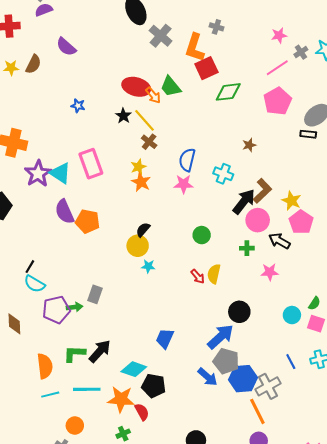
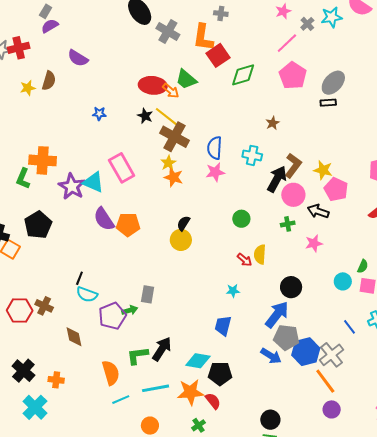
brown cross: (149, 142) -> (175, 137), size x1.8
cyan star: (148, 266) -> (233, 291), moved

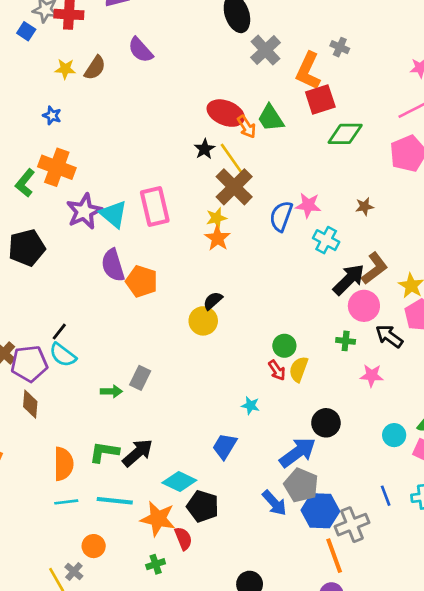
blue star: (99, 114) -> (52, 116), moved
pink star: (215, 172) -> (308, 205), moved
green circle: (241, 219) -> (284, 346), moved
purple pentagon: (112, 316) -> (29, 364), moved

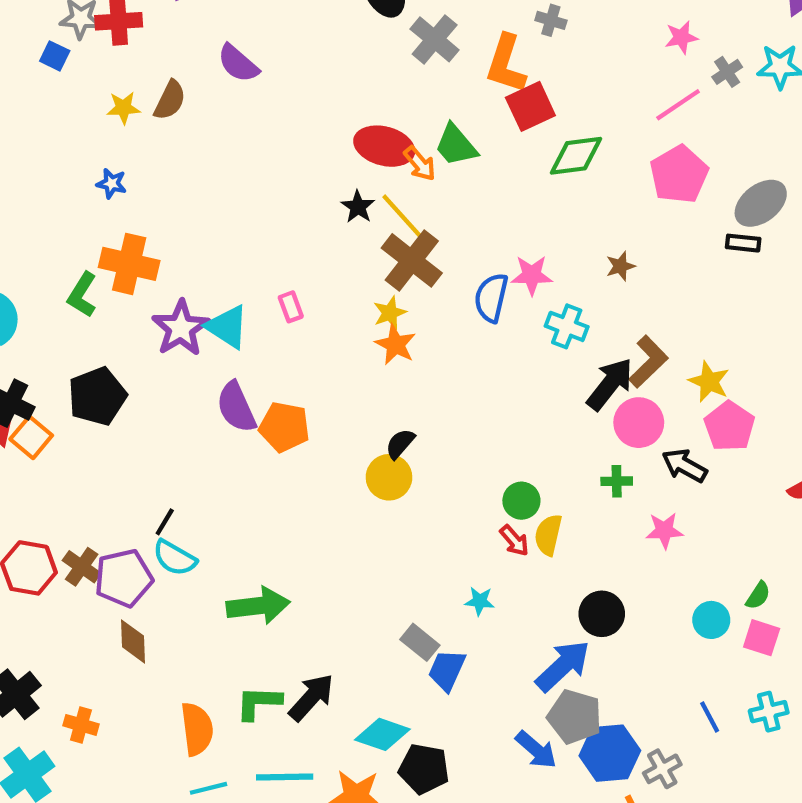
pink rectangle: (155, 207) -> (291, 307), size x0.5
gray rectangle: (140, 378) -> (420, 642), moved, turned -70
green arrow: (111, 391) -> (258, 606), size x1.8
gray cross: (352, 525) -> (662, 769), size x0.7

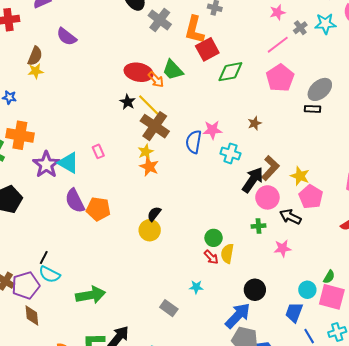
yellow star: (123, 108) -> (36, 71), moved
pink square: (762, 638) -> (332, 297), size x1.5
blue trapezoid: (447, 670) -> (294, 312), moved

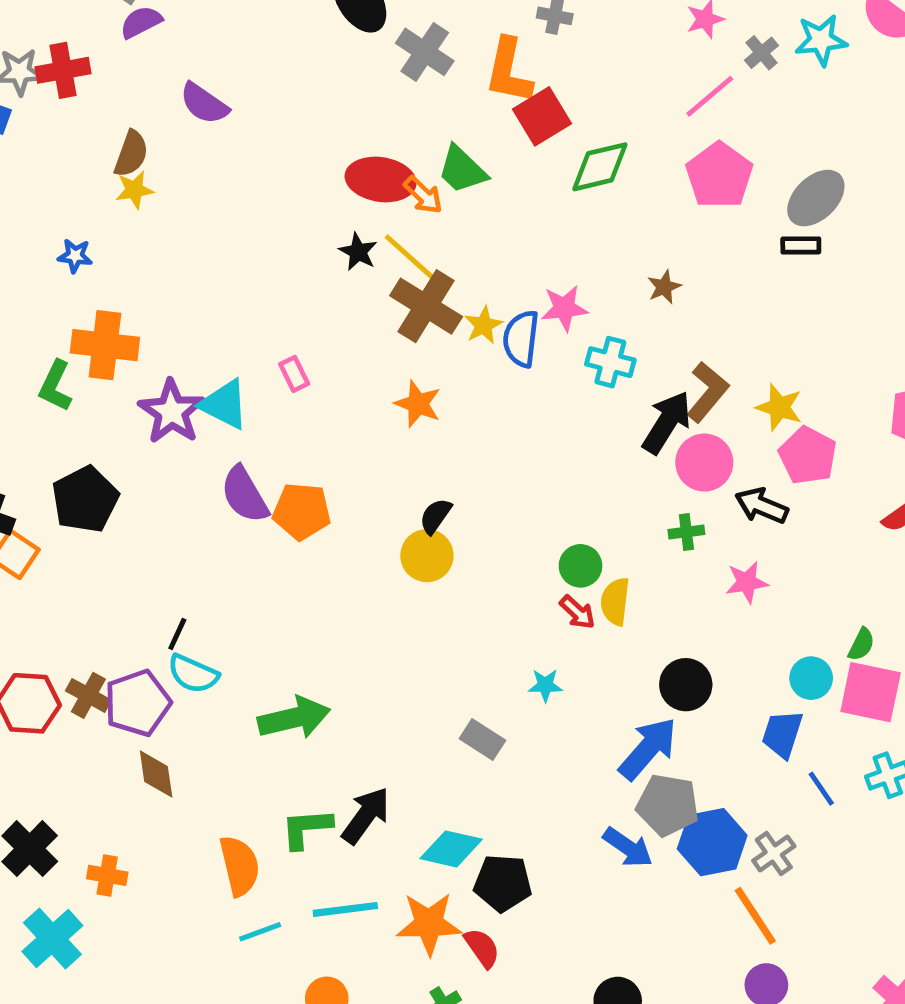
yellow star: (146, 152) -> (483, 325), moved

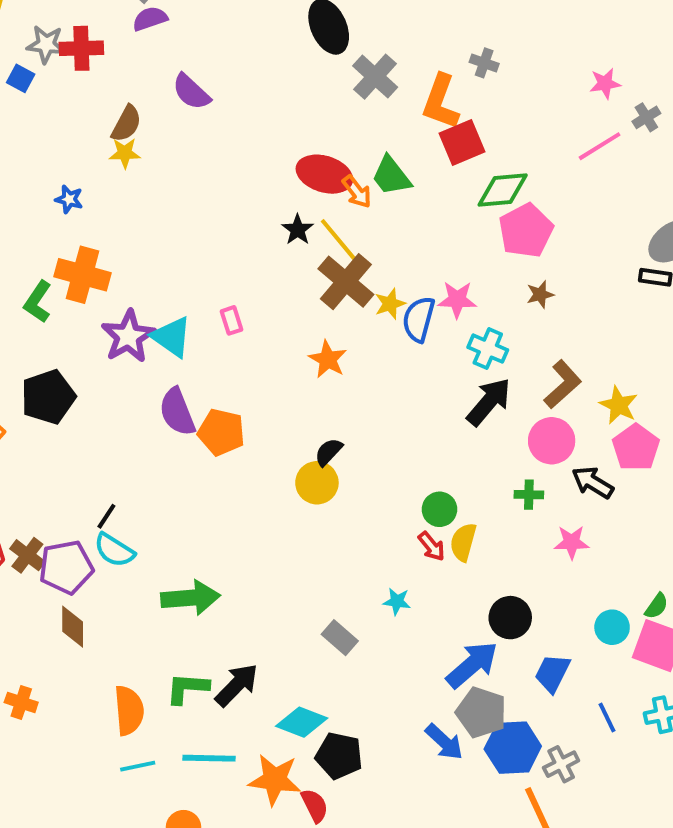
pink pentagon: (719, 175) -> (526, 231), moved
black arrow: (667, 422) -> (489, 402), moved
blue trapezoid: (782, 734) -> (552, 673), moved

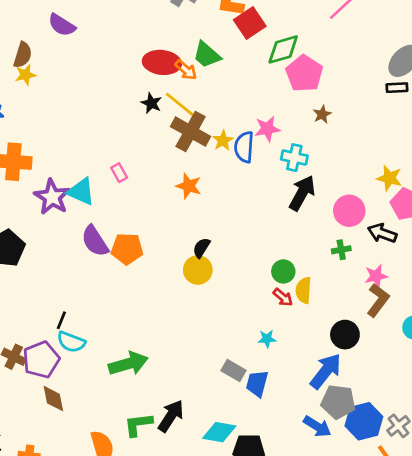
brown L-shape: (563, 384) -> (378, 300), moved
blue trapezoid: (552, 673) -> (257, 383), moved

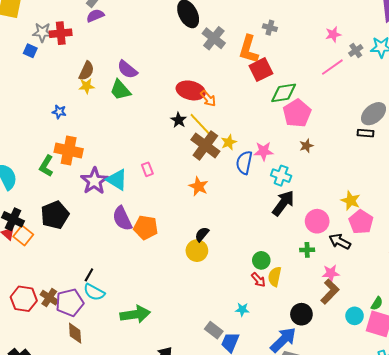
purple semicircle: (62, 25) -> (127, 69), moved
green trapezoid: (207, 55) -> (120, 90), moved
yellow star: (223, 140) -> (229, 142), moved

